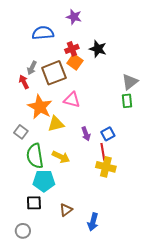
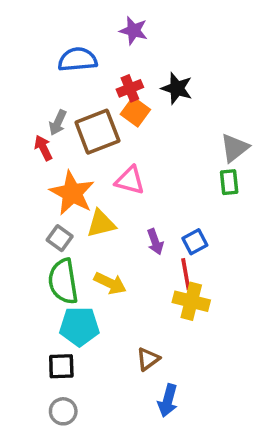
gray square: (21, 132) -> (60, 238), moved
brown triangle: (66, 210) -> (148, 359), moved
gray circle: (23, 231) -> (63, 411), moved

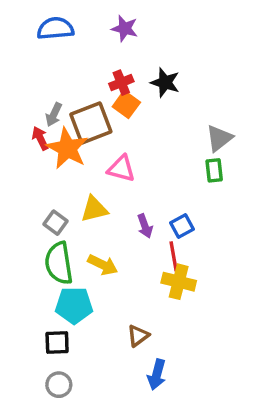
blue semicircle: (78, 59) -> (55, 29), moved
orange star: (72, 193) -> (67, 148), moved

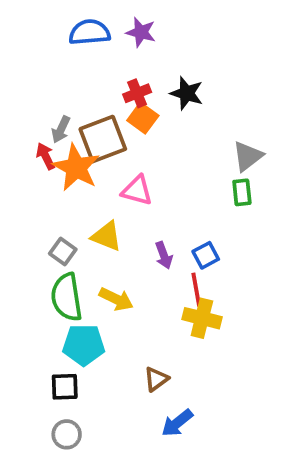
blue semicircle: (55, 29) -> (89, 32), moved
yellow triangle: (94, 209) -> (107, 236), turned 36
blue arrow: (157, 375) -> (177, 423), turned 36

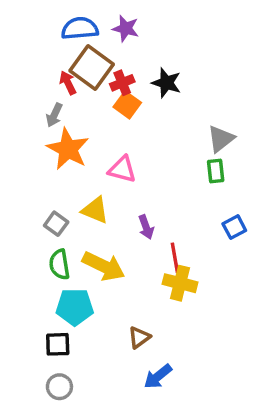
brown square: (103, 139) -> (92, 67), moved, turned -33
red arrow: (46, 156) -> (68, 83), moved
blue square: (206, 255) -> (234, 227), moved
green semicircle: (67, 297) -> (59, 264), size x0.7
yellow arrow: (116, 299) -> (104, 266), size x1.4

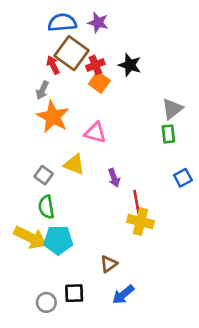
yellow arrow: (104, 266) -> (30, 237), moved
black square: (58, 344) -> (74, 293), moved

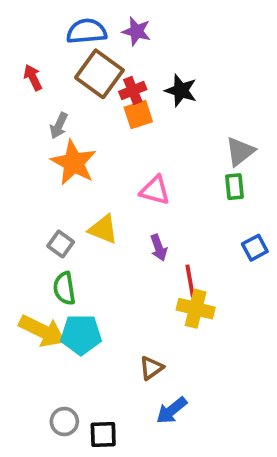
red arrow: (53, 65) -> (33, 78), moved
orange square: (99, 82) -> (138, 115), turned 36
pink triangle: (95, 133) -> (155, 190), moved
black square: (74, 293) -> (103, 434), moved

